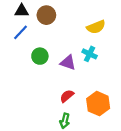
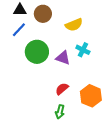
yellow semicircle: (96, 27) -> (74, 25), moved
green circle: (40, 56) -> (37, 52), size x1.5

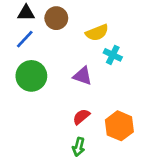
cyan cross: (83, 50) -> (113, 55), moved
green circle: (37, 52) -> (31, 76), moved

